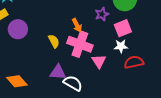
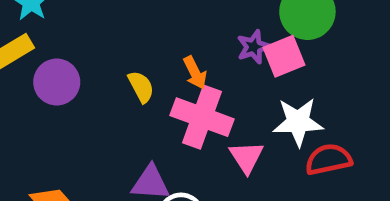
pink square: (123, 28) -> (284, 56), moved
yellow semicircle: (54, 41) -> (141, 87), moved
white star: (121, 46) -> (298, 122), size x1.5

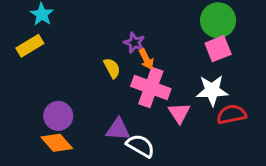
purple star: (254, 47) -> (134, 43), moved, turned -30
pink square: (284, 56) -> (218, 49), moved
purple circle: (57, 82) -> (58, 116), moved

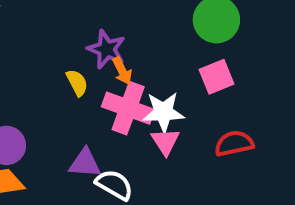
purple star: (134, 43) -> (106, 49), size x1.4
pink square: (218, 49) -> (216, 77), moved
white star: (212, 91) -> (163, 112), moved

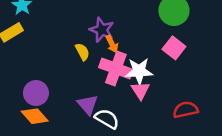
pink square: (216, 77) -> (174, 48), turned -30
red semicircle: (234, 143) -> (186, 110), moved
purple triangle: (85, 163) -> (88, 105), turned 45

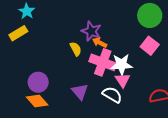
orange arrow: (112, 44) -> (100, 43), turned 144
white semicircle: (107, 119) -> (112, 95), moved

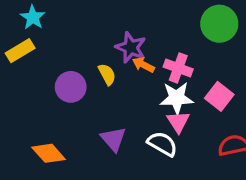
pink square: (150, 46) -> (219, 96), moved
pink cross: (103, 62) -> (178, 68), moved, size x0.7
purple circle: (38, 82) -> (71, 87), moved

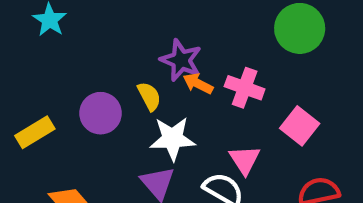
yellow rectangle: (20, 51) -> (35, 132), moved
white star: (177, 98) -> (173, 139), moved

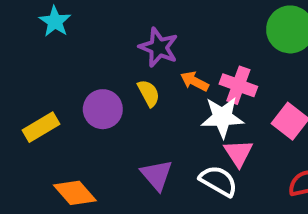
purple star: (181, 60) -> (159, 47), moved
white star: (173, 139) -> (222, 117), moved

